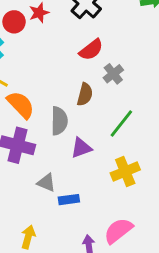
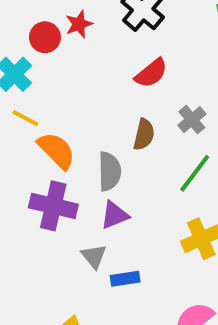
gray cross: (113, 74) -> (192, 120), moved
purple triangle: (81, 148) -> (115, 215), moved
gray triangle: (46, 183) -> (94, 256), turned 30

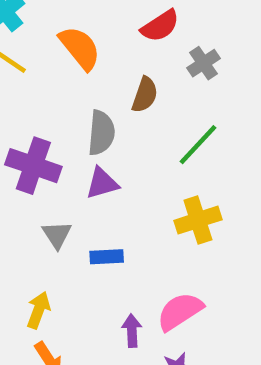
gray cross: (192, 120) -> (204, 63), moved
orange semicircle: (56, 150) -> (80, 48), moved
gray triangle: (94, 256) -> (57, 235), moved

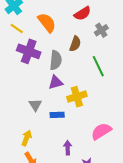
green line: (198, 145) -> (98, 66), turned -70
purple cross: (33, 166) -> (29, 51), moved
yellow cross: (198, 220) -> (77, 97), moved
pink semicircle: (180, 311) -> (101, 131), moved

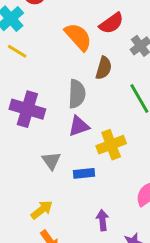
orange semicircle: (47, 23) -> (78, 37), moved
purple cross: (29, 51) -> (27, 109), moved
yellow arrow: (27, 138) -> (42, 210), turned 35

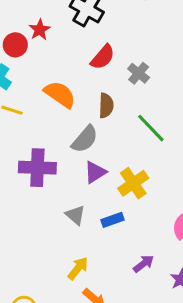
orange semicircle: (78, 37) -> (60, 94), moved
gray semicircle: (77, 94) -> (85, 139), turned 52
purple arrow: (102, 220) -> (144, 264), turned 72

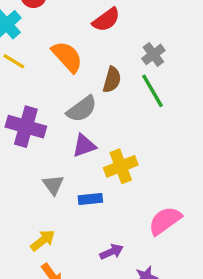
red semicircle: (103, 57) -> (106, 20), moved
green line: (151, 128) -> (153, 91), moved

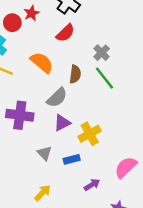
purple arrow: (111, 252) -> (92, 185), moved

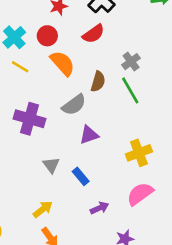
red circle: (12, 23) -> (47, 36), moved
purple triangle: (62, 123) -> (89, 135), moved
yellow cross: (90, 134) -> (139, 153), moved
blue rectangle: (72, 159) -> (81, 176), turned 56

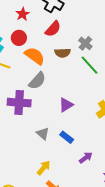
brown semicircle: (98, 82) -> (63, 53), moved, turned 84
gray semicircle: (74, 105) -> (37, 81), moved

